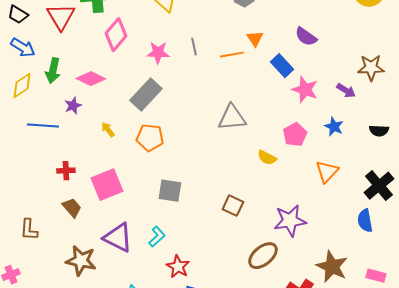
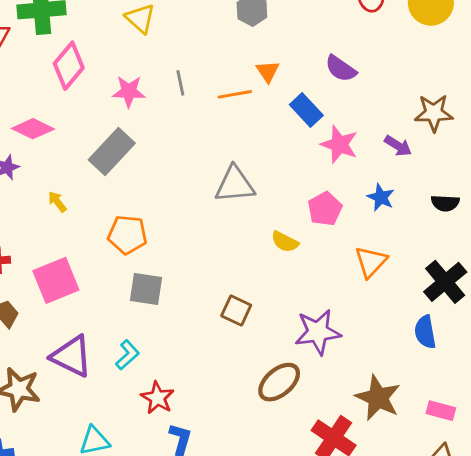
orange pentagon: (150, 138) -> (127, 235), moved

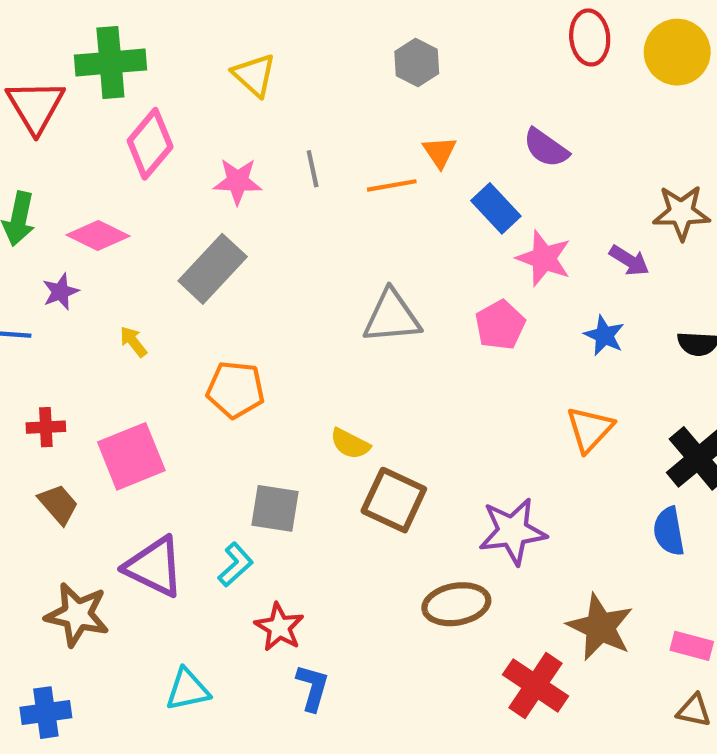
pink pentagon: (325, 209) -> (500, 325), moved
yellow semicircle: (285, 242) -> (350, 444), moved
gray square: (146, 289) -> (275, 508), moved
brown square: (236, 310) -> (394, 500), size x1.4
brown ellipse: (279, 382) -> (456, 604), turned 30

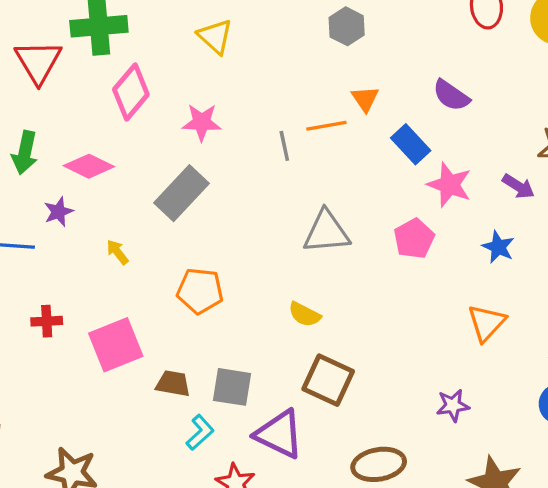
gray line: (313, 169) -> (284, 146), moved
yellow semicircle: (350, 444) -> (304, 314), moved
brown trapezoid: (58, 504) -> (173, 384), moved, turned -39
purple star: (513, 531) -> (453, 405), moved, size x0.6
purple triangle: (154, 567) -> (279, 434), moved

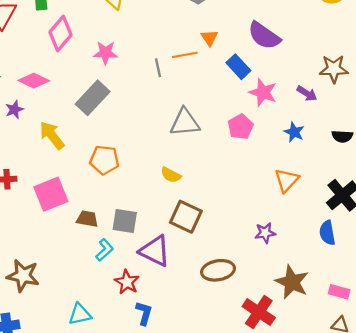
purple semicircle: (451, 95) -> (264, 36), size x1.4
yellow arrow: (117, 252) -> (52, 135), size x1.8

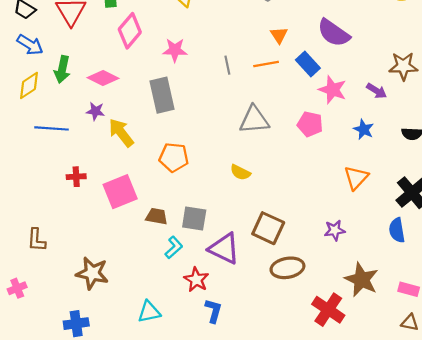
orange line: (185, 55) -> (266, 64), moved
gray rectangle: (93, 98) -> (162, 95), turned -56
purple star: (14, 110) -> (95, 111), moved, turned 30
pink pentagon: (241, 127) -> (310, 124), turned -30
brown square: (186, 217) -> (268, 228), moved

